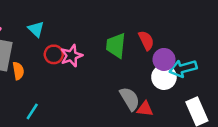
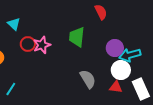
red semicircle: (146, 40) -> (101, 12), moved
white circle: (164, 77) -> (121, 70), moved
red triangle: (145, 109) -> (116, 87), moved

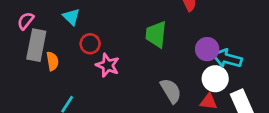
pink star: (42, 45) -> (108, 65), moved, turned -30
cyan arrow: (130, 55) -> (227, 59), turned 30

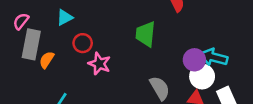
cyan triangle: (71, 17) -> (65, 17), turned 48
purple circle: (207, 49) -> (194, 60), moved
orange semicircle: (52, 61) -> (47, 60), turned -138

